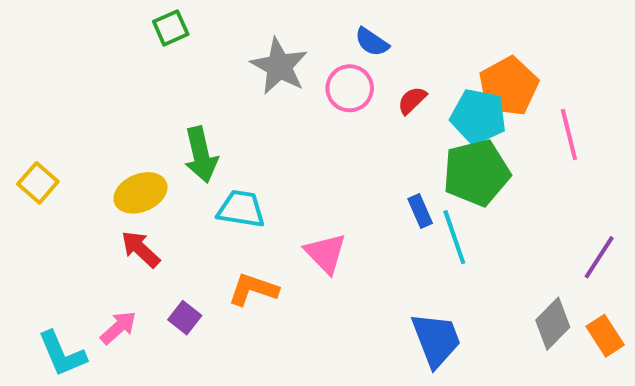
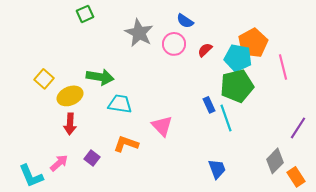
green arrow: (201, 155) -> (100, 77), turned -68
yellow square: (38, 183) -> (44, 79), moved
red arrow: (140, 249) -> (70, 124), turned -130
orange rectangle: (605, 336) -> (296, 177), moved
blue trapezoid: (436, 340) -> (217, 169), size x0.7

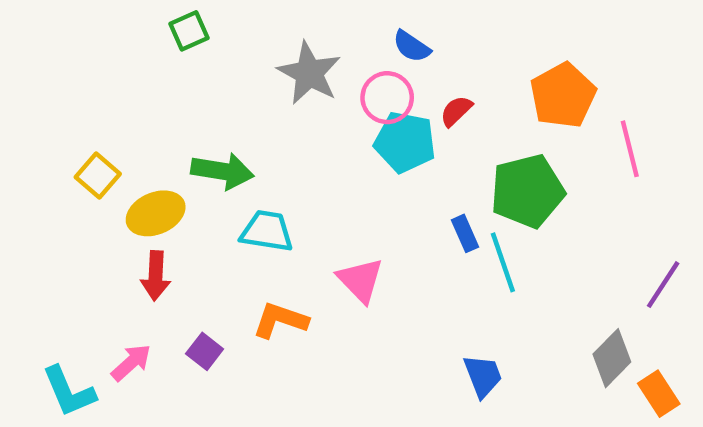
cyan pentagon: (238, 58) -> (405, 142), moved

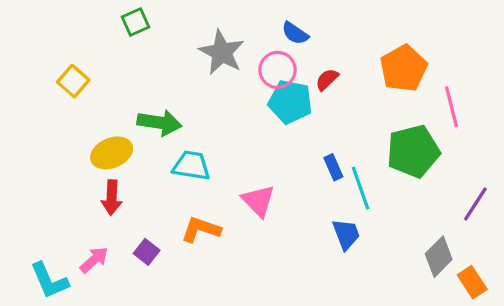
yellow square: (98, 176) -> (73, 81), moved
green pentagon: (527, 191) -> (413, 151), moved
blue trapezoid: (483, 376) -> (346, 234), moved

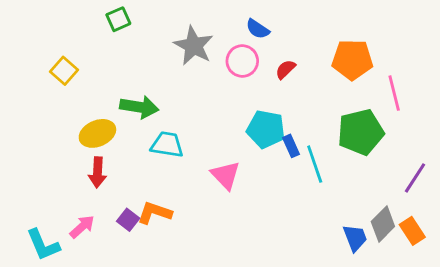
orange pentagon: (404, 68) -> (352, 60), turned 30
cyan pentagon: (290, 102) -> (266, 129), moved
orange L-shape: (201, 229) -> (155, 213), moved
blue trapezoid: (346, 234) -> (355, 238), moved
orange rectangle: (472, 282) -> (412, 231), moved

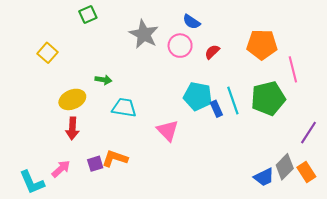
green arrow: (139, 107) -> (103, 80), size x0.6
cyan line: (315, 164) -> (233, 100), moved
purple square: (128, 220) -> (95, 164), turned 35
blue trapezoid: (355, 238) -> (264, 177), turned 85

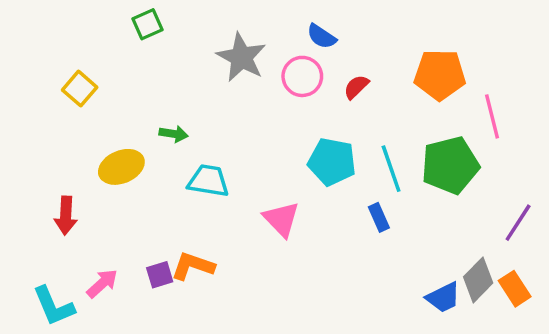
blue rectangle: (216, 109) -> (379, 217), moved
red arrow: (72, 128) -> (66, 216), moved

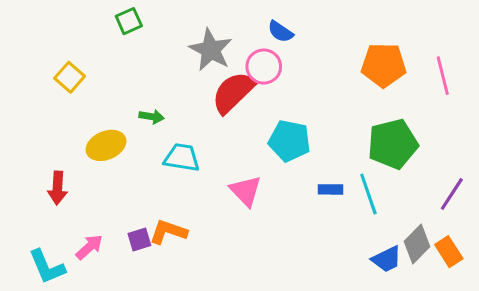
red semicircle: (356, 87) -> (233, 92), moved, size x2.0
pink line: (492, 116) -> (443, 76), moved
cyan line: (391, 169) -> (368, 194), moved
blue rectangle: (379, 217) -> (331, 189), turned -65

